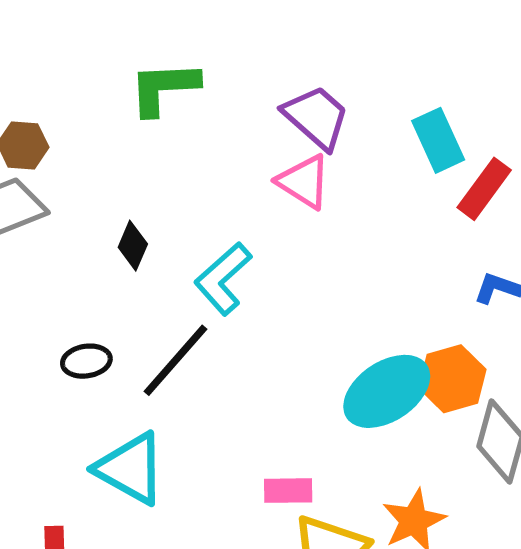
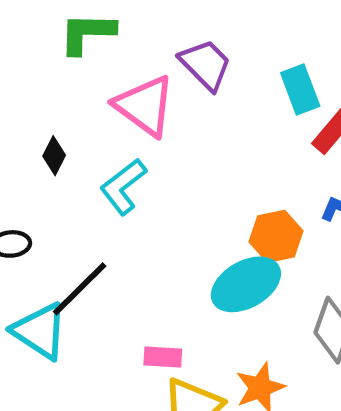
pink triangle: (304, 182) -> (145, 106), moved, size x1.4
black line: (175, 360) -> (80, 289), moved
orange hexagon: (452, 379) -> (276, 236), moved

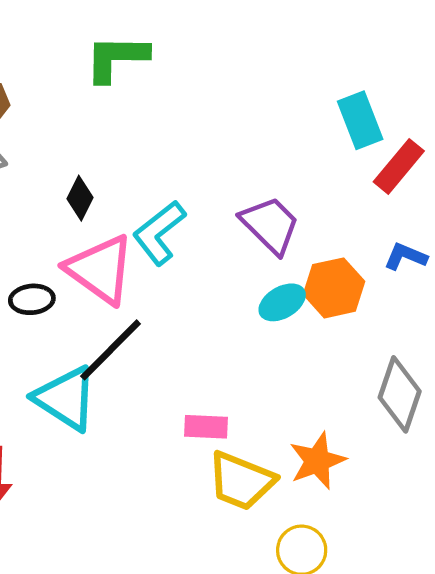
purple trapezoid: (205, 65) -> (270, 225), moved
pink triangle: (145, 106) -> (100, 269), moved
cyan ellipse: (246, 284) -> (282, 302), moved, size x0.6

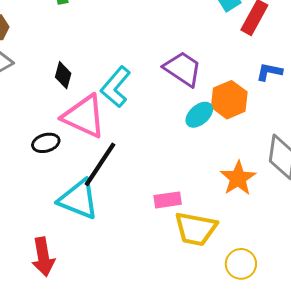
orange star: (317, 461) -> (238, 178), moved

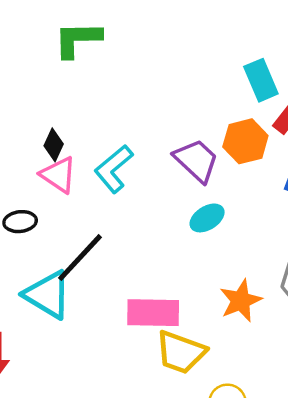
orange hexagon: (229, 100) -> (245, 141), moved
pink triangle: (84, 116) -> (58, 175), moved, size x0.7
pink rectangle: (168, 200) -> (153, 313), size x1.6

